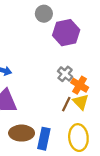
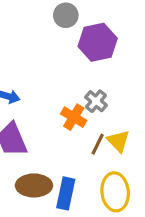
orange cross: (80, 85) -> (74, 117), moved

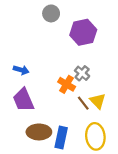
gray circle: (66, 15) -> (51, 13), moved
brown line: (98, 144) -> (83, 103), turned -64

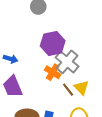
purple hexagon: (83, 32) -> (53, 43), moved
gray cross: (82, 73) -> (67, 62), size x1.6

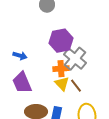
orange cross: (53, 72) -> (61, 69), turned -35
yellow triangle: (81, 88) -> (62, 84), moved

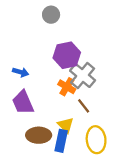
orange cross: (61, 69) -> (67, 87), turned 35
yellow triangle: (62, 84) -> (66, 125), moved

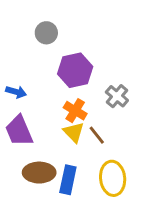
gray circle: (51, 15) -> (46, 33), moved
gray cross: (83, 75) -> (117, 96), moved, size x0.7
yellow triangle: (66, 125) -> (74, 132), moved

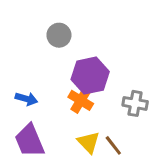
gray cross: (117, 96) -> (135, 103), turned -30
orange cross: (75, 111) -> (81, 100), moved

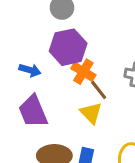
purple hexagon: (90, 76) -> (68, 47), moved
brown line: (113, 145) -> (99, 90), moved

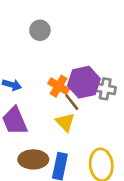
purple hexagon: (68, 47) -> (84, 82), moved

